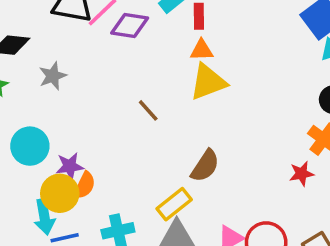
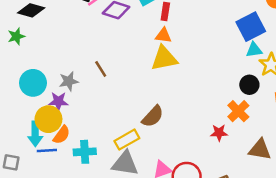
gray star: (53, 76) -> (69, 81), moved
brown line: (148, 110) -> (101, 69), moved
orange semicircle: (84, 185) -> (62, 135), moved

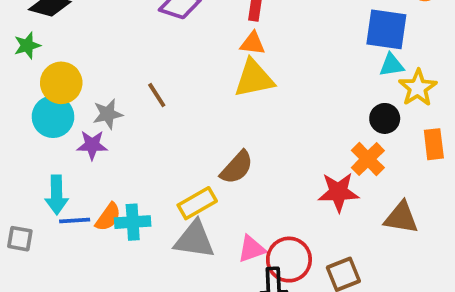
blue square: (251, 27) -> (386, 29), turned 36
yellow circle: (48, 119) -> (61, 83), moved
red star: (219, 133) -> (338, 192), size x1.5
orange semicircle: (62, 135) -> (108, 217), moved

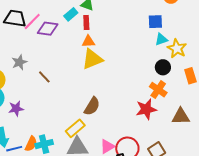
blue square: (386, 29) -> (155, 22), size x0.7
gray star: (108, 114) -> (19, 62), moved

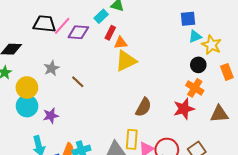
red rectangle: (86, 22) -> (110, 33), moved, turned 32
brown semicircle: (92, 106) -> (143, 107), moved
yellow rectangle: (75, 128) -> (132, 139), moved, turned -42

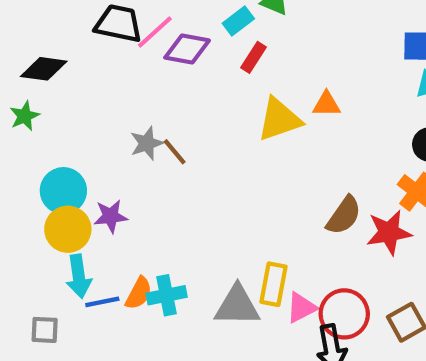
orange triangle: (121, 43) -> (326, 104), moved
gray star: (52, 68) -> (147, 143), moved
yellow circle: (27, 88) -> (68, 229), moved
brown semicircle: (143, 107) -> (344, 215), moved

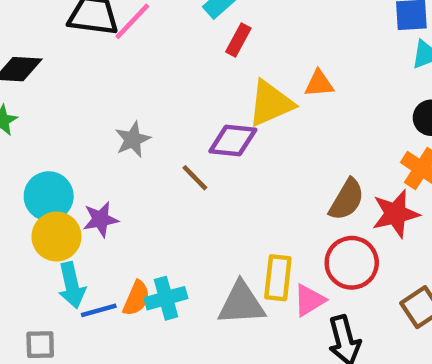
purple diamond: (187, 49) -> (233, 141), moved
brown line: (175, 152) -> (195, 178), moved
red circle: (344, 314) -> (352, 263), moved

